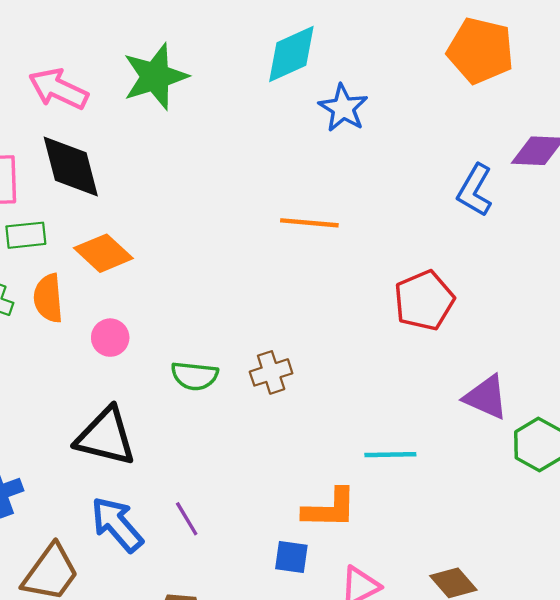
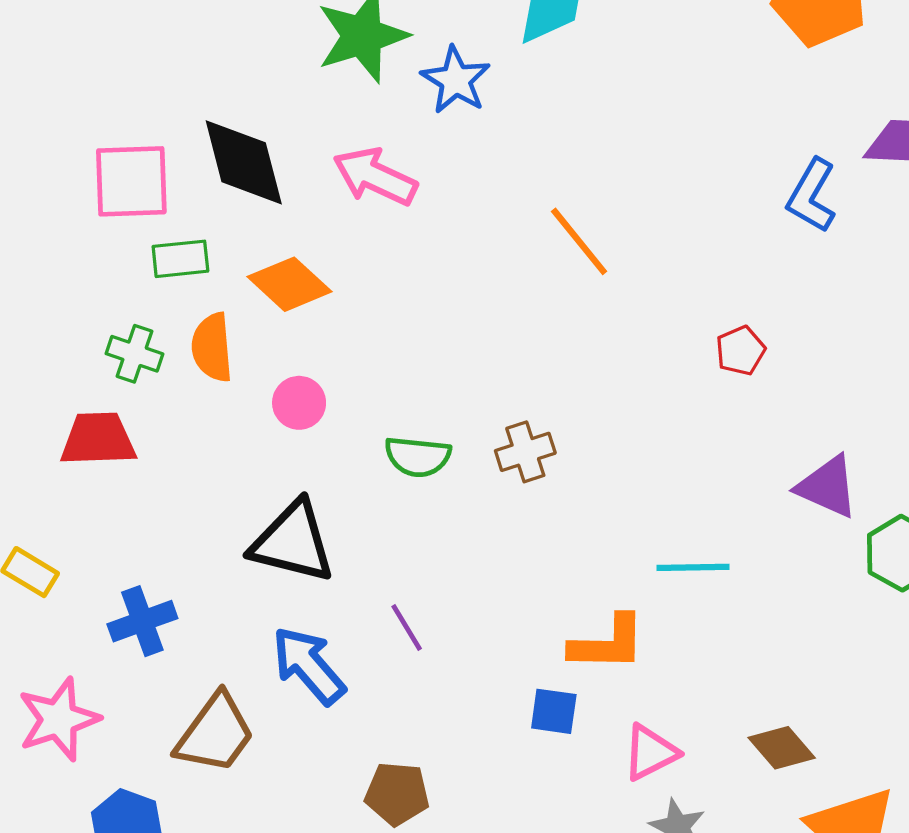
pink arrow: (58, 89) -> (375, 177), moved
blue star: (343, 108) -> (456, 80), moved
orange line: (309, 223) -> (579, 241), turned 46
red pentagon: (424, 300) -> (740, 351), size x0.6
purple line: (187, 519) -> (407, 627), moved

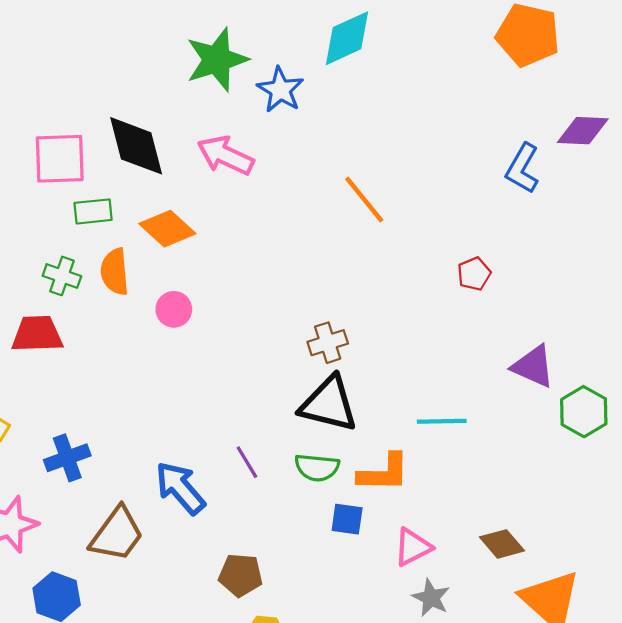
green semicircle: (418, 457) -> (317, 467), moved
black triangle: (293, 542) -> (329, 404), moved

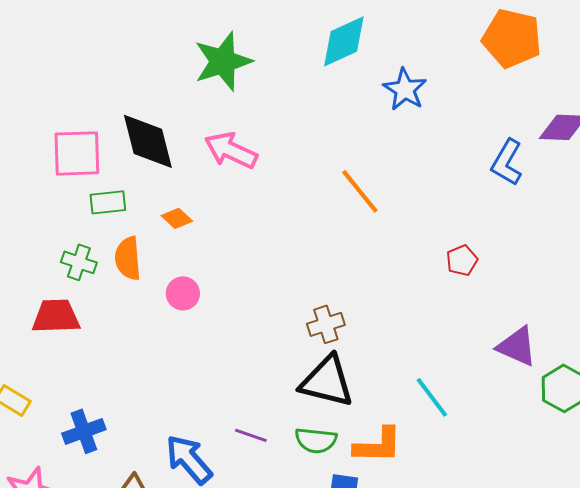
blue star: (280, 90) -> (405, 89), moved
orange diamond: (167, 229) -> (177, 218), size x0.6
cyan line: (442, 421) -> (432, 397), turned 54
purple line: (247, 462) -> (251, 435), turned -40

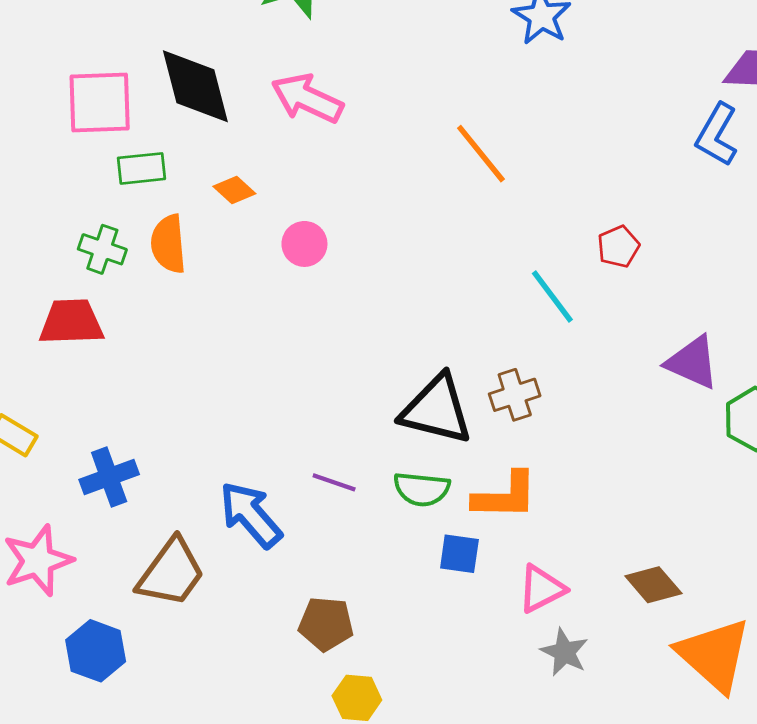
blue L-shape: (507, 162) -> (717, 135), moved
pink circle: (183, 293) -> (304, 244), moved
brown cross: (326, 324) -> (515, 395), moved
cyan line: (432, 397) -> (552, 296), moved

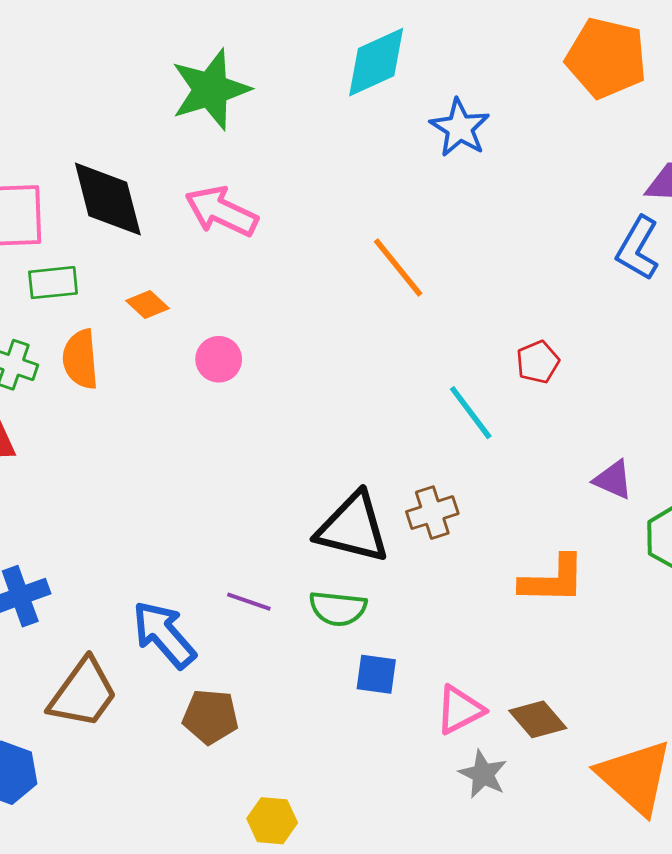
purple triangle: (692, 362) -> (613, 480), size x0.7
orange L-shape: (505, 496) -> (553, 580), moved
brown diamond: (653, 585) -> (538, 719), moved
brown pentagon: (326, 624) -> (211, 717), moved

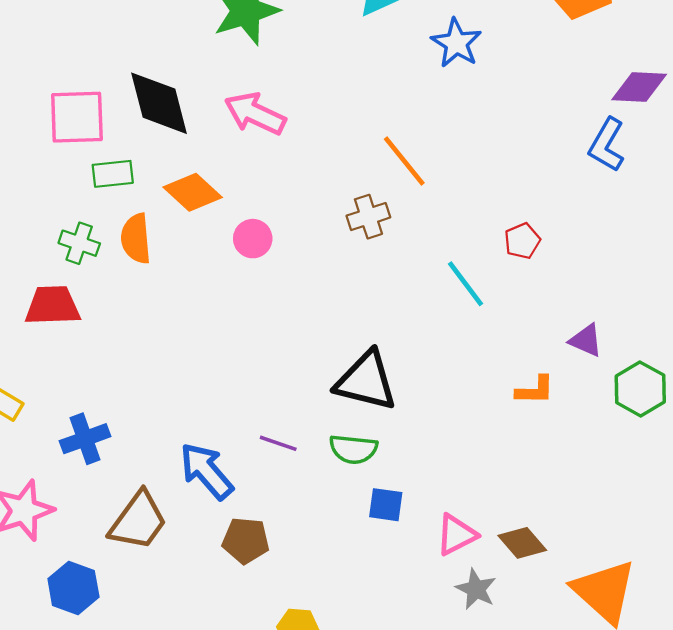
orange diamond: (148, 304) -> (193, 192), size x1.6
brown cross: (432, 513) -> (368, 217), moved
orange L-shape: (553, 580) -> (535, 390), moved, size x0.7

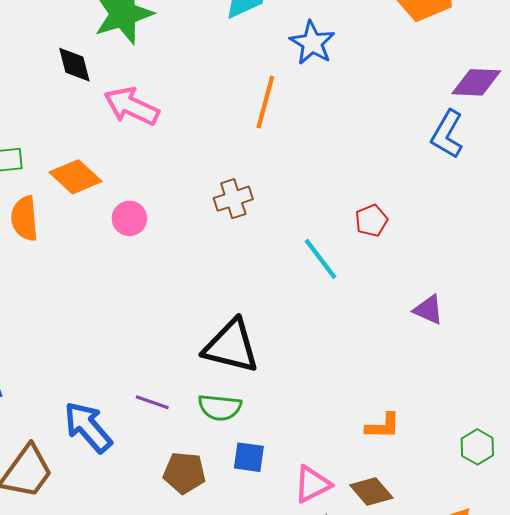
black diamond: (159, 103) -> (74, 65), moved, size x0.6
orange line: (404, 161) -> (265, 102), moved, turned 54
green hexagon: (640, 389) -> (477, 447), moved, size x0.7
orange L-shape: (535, 390) -> (383, 426), moved
brown pentagon: (246, 541) -> (184, 473), moved

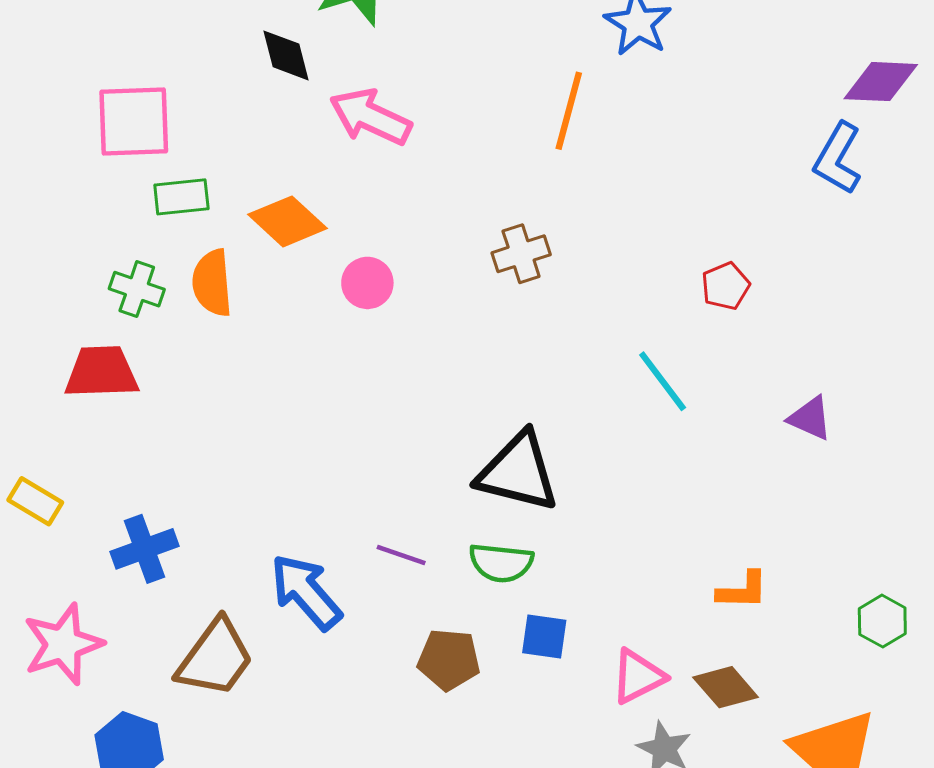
cyan line: (320, 259) -> (663, 381), moved

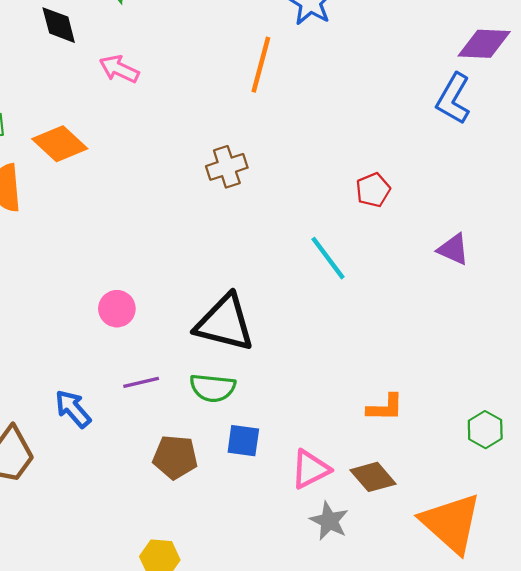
pink arrow: (370, 117) -> (119, 69), size x0.7
pink circle: (367, 283) -> (117, 309), moved
purple triangle: (810, 418) -> (453, 249), moved
purple line: (401, 555) -> (141, 382), turned -32
blue arrow: (306, 592) -> (73, 409), size x0.7

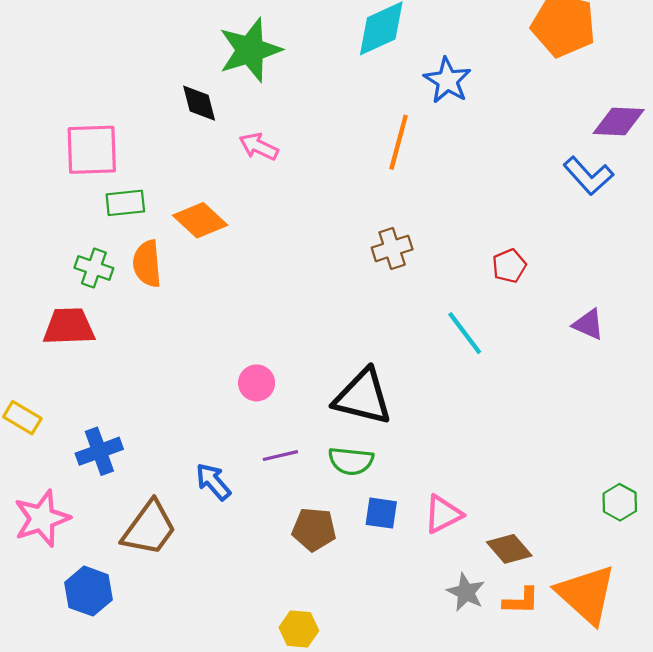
blue L-shape: (453, 99) -> (588, 176), turned -72
brown cross: (227, 167) -> (392, 248), moved
orange L-shape: (385, 408) -> (521, 601), moved
pink triangle: (310, 469) -> (443, 514), moved

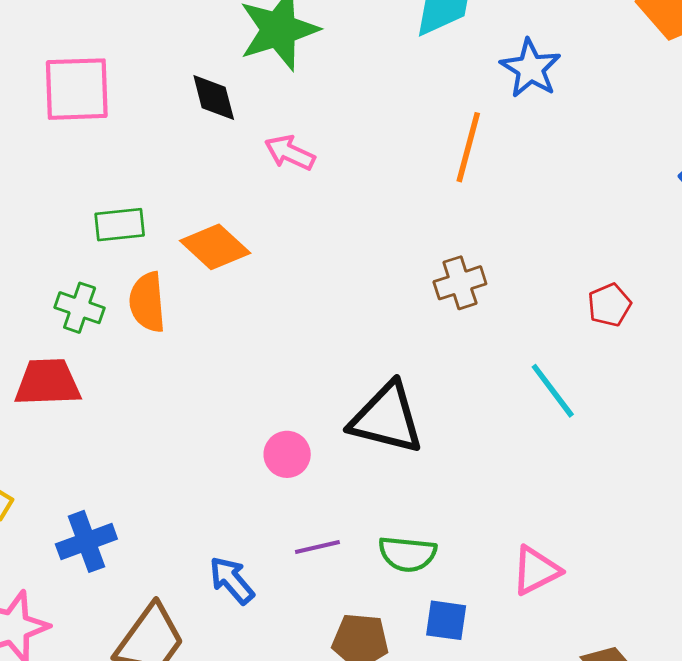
pink square: (92, 150) -> (77, 89), moved
black triangle: (363, 397) -> (387, 418), moved
pink triangle: (443, 514) -> (536, 571), moved

